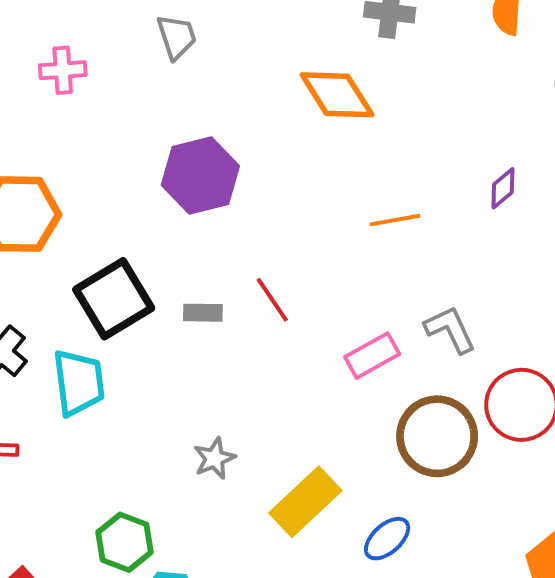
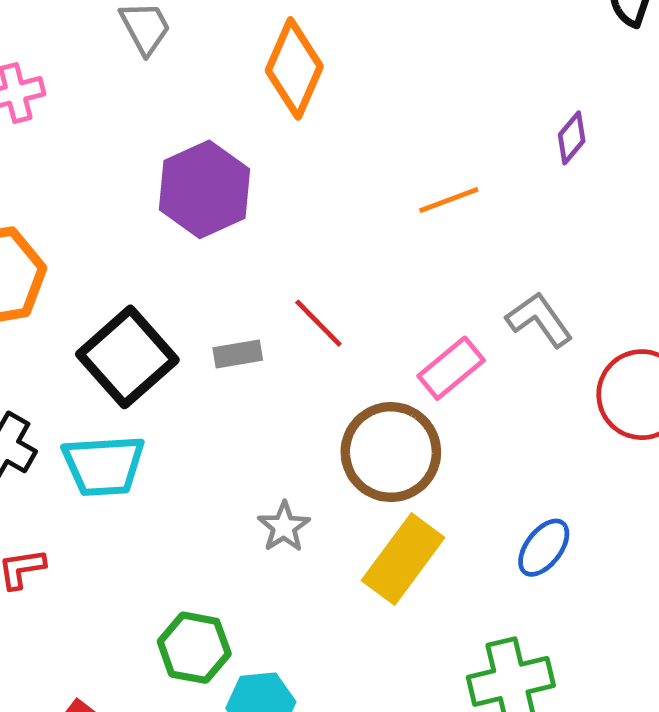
orange diamond: (337, 95) -> (294, 68), moved, turned 66
cyan trapezoid: (79, 383) -> (104, 466), turned 104
brown circle: (437, 436) -> (391, 452), moved
blue ellipse: (387, 539) -> (544, 548), moved

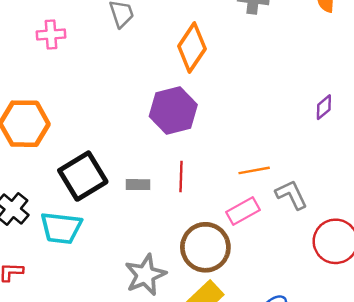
purple hexagon: (205, 189) -> (173, 111), moved
orange line: (449, 200) -> (254, 170), moved
red line: (318, 323) -> (181, 177), turned 36
gray star: (284, 527) -> (145, 275), size x1.6

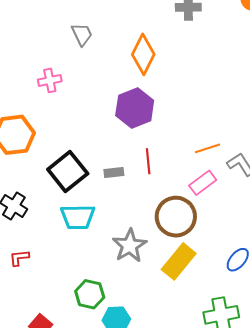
pink cross: (51, 34) -> (50, 80), moved
cyan trapezoid: (61, 228) -> (78, 217), moved

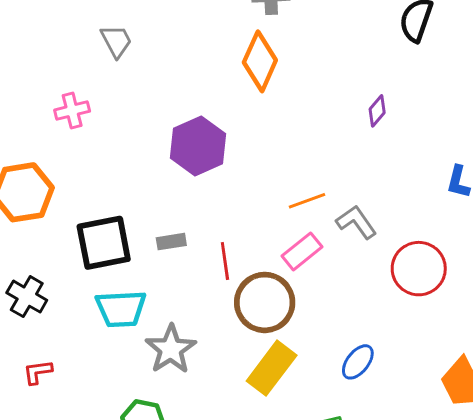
orange diamond: (143, 54) -> (260, 61), moved
red line: (148, 161) -> (225, 261), moved
black square: (68, 171) -> (104, 243), turned 30
gray star: (130, 246) -> (171, 349), moved

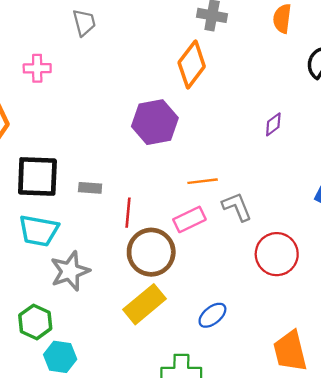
purple hexagon: (198, 146) -> (155, 122), moved

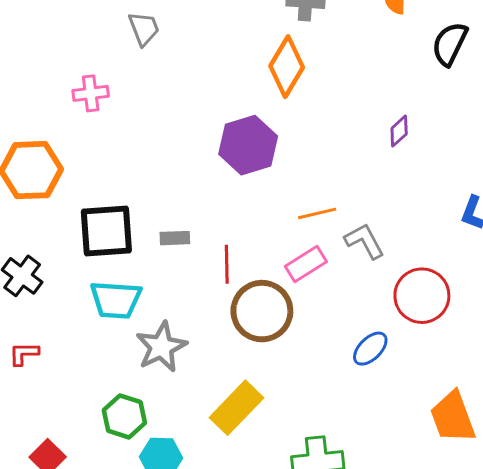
yellow rectangle: (144, 304) -> (236, 408), moved
blue ellipse: (212, 315) -> (370, 349), moved

